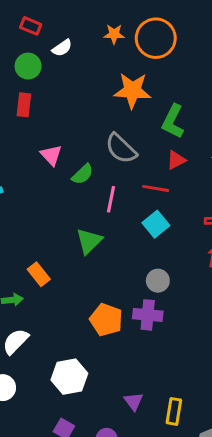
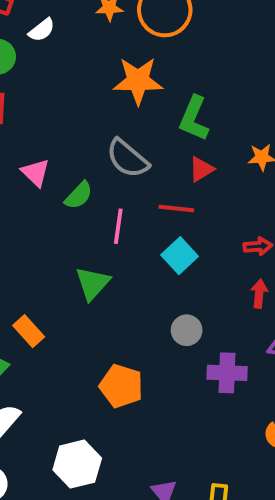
purple cross: (148, 315) -> (227, 373), moved

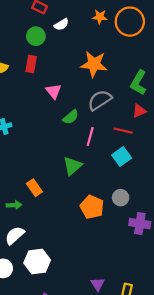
orange star: (138, 81) -> (94, 64), moved
gray semicircle: (127, 158) -> (100, 100), turned 100
pink triangle: (36, 173) -> (54, 91), moved
orange pentagon: (121, 386) -> (92, 207), moved
white hexagon: (77, 464) -> (37, 261), moved

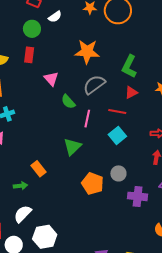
green semicircle: (71, 117) -> (68, 102), turned 91

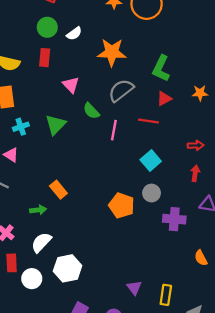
white semicircle: (55, 17) -> (74, 34), moved
cyan square: (117, 135) -> (151, 160), moved
green triangle: (72, 147) -> (56, 125), moved

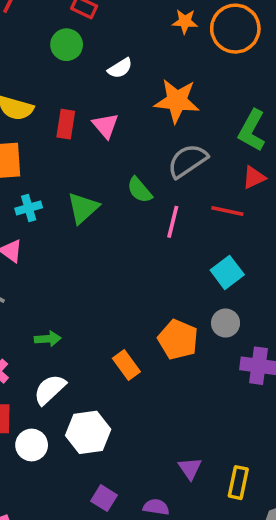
green circle: (47, 27) -> (67, 45), moved
red rectangle: (45, 58) -> (66, 124), moved
pink triangle: (71, 85) -> (105, 126), moved
orange rectangle: (58, 190) -> (126, 365), moved

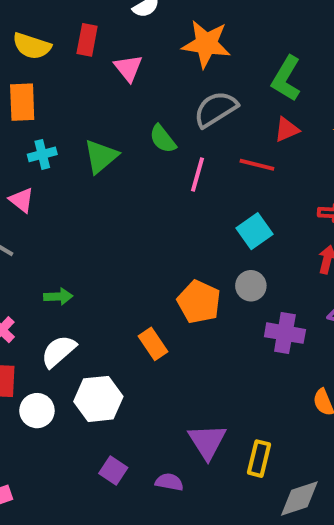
red rectangle: (66, 124) -> (87, 40), moved
orange rectangle: (126, 365) -> (153, 344), moved
purple triangle: (190, 468) -> (207, 441), size x1.5

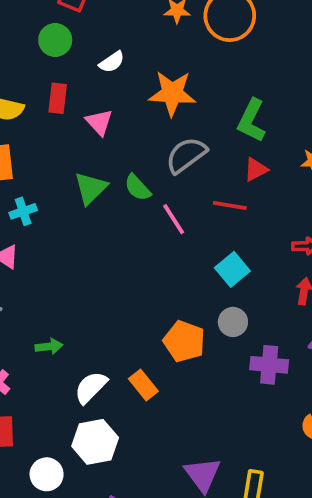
green triangle: (101, 156) -> (91, 188), moved
pink line: (198, 175) -> (174, 219), turned -44
white semicircle: (59, 351) -> (91, 387), moved
white circle: (37, 411) -> (47, 474), moved

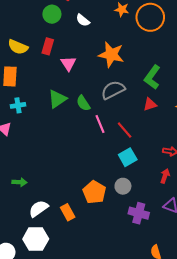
white semicircle: (112, 62) -> (83, 20), moved, turned 64
red line: (230, 205) -> (125, 130), moved, turned 30

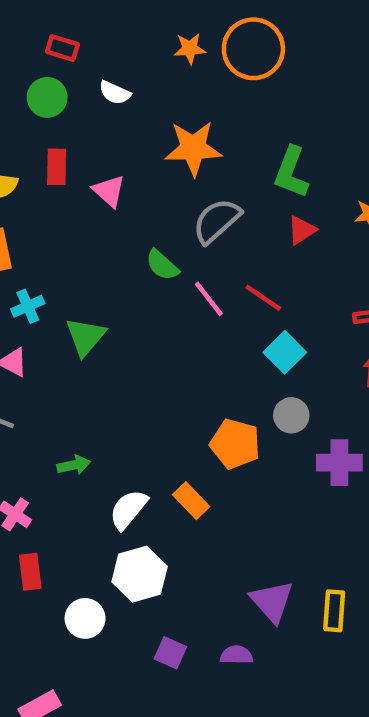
green triangle: (57, 99) -> (85, 337), moved

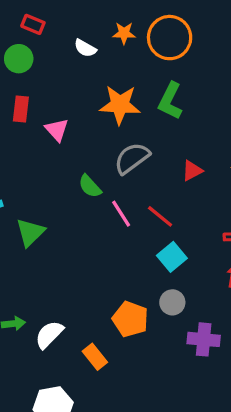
white semicircle: (115, 93) -> (85, 48), moved
green L-shape: (291, 172) -> (170, 101), moved
white semicircle: (128, 509) -> (49, 335), moved

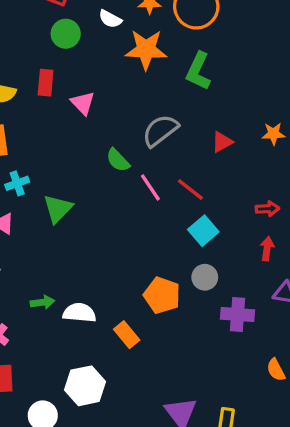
green circle: (19, 59) -> (66, 34), moved
orange star: (120, 105) -> (146, 49), moved
white semicircle: (49, 335) -> (79, 313), turned 52

